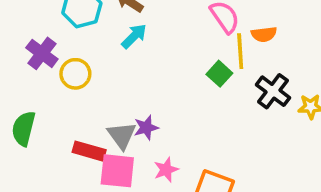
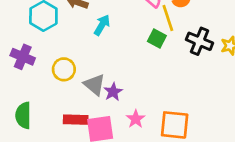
cyan arrow: (134, 36) -> (102, 25), moved
yellow circle: (75, 74) -> (64, 69), moved
gray triangle: (122, 135) -> (94, 85), moved

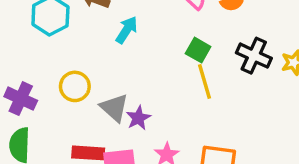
yellow line: (168, 18) -> (205, 82), moved
purple cross: (23, 57) -> (21, 99), moved

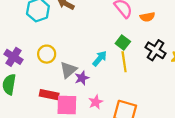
cyan arrow: (127, 30) -> (100, 59), moved
gray triangle: (114, 108) -> (68, 70), turned 30

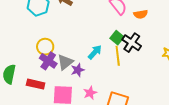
black cross: (156, 50) -> (132, 43), moved
purple cross: (14, 57) -> (48, 61), moved
red rectangle: (49, 95) -> (36, 84), moved

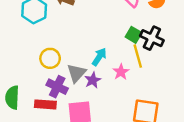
cyan arrow: (95, 52) -> (99, 57), moved
purple cross: (48, 61) -> (57, 87), moved
pink star: (90, 93) -> (121, 72), moved

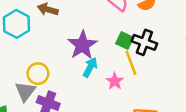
gray triangle: (76, 73) -> (25, 91), moved
purple star: (93, 80) -> (82, 45), moved, size x1.6

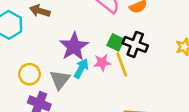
pink star: (115, 81) -> (102, 63), moved, turned 30
gray triangle: (25, 91) -> (60, 80), moved

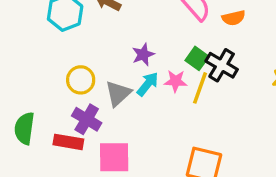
purple star: (74, 46) -> (143, 54), size x0.6
yellow line: (122, 65) -> (200, 88), turned 30

